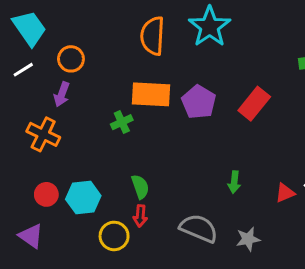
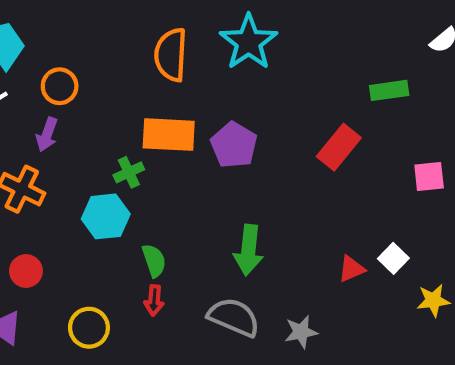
red rectangle: (254, 104) -> (339, 147), moved
green arrow: (234, 182) -> (249, 250), moved, size x1.6
cyan hexagon: (83, 197) -> (106, 216), moved
yellow circle: (114, 236) -> (89, 328), moved

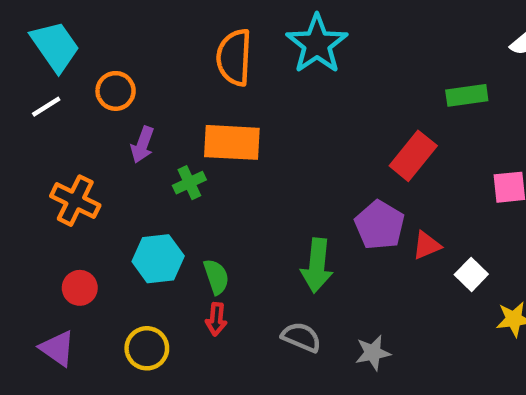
purple arrow: (47, 135) -> (142, 145), moved
purple pentagon: (234, 145) -> (380, 225), moved
cyan hexagon: (106, 216) -> (158, 259), moved
red triangle: (351, 269) -> (427, 245), moved
gray semicircle: (234, 317) -> (301, 337), size x0.7

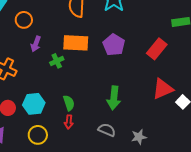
purple pentagon: (380, 225) -> (114, 45), moved
red triangle: (427, 245) -> (163, 89), size x1.6
cyan hexagon: (158, 259) -> (34, 104), moved

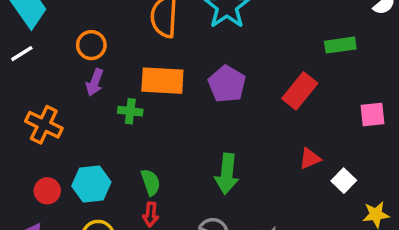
orange circle: (24, 20) -> (91, 45), moved
green cross: (57, 61) -> (130, 111), turned 32
red triangle: (163, 89) -> (310, 159), size x0.6

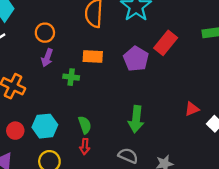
orange rectangle: (162, 81) -> (93, 57), size x0.7
red rectangle: (300, 91) -> (166, 43), moved

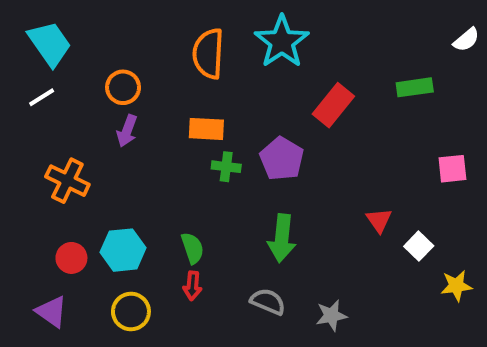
purple pentagon: (136, 59) -> (282, 159), moved
green cross: (71, 77) -> (226, 167), moved
red triangle: (192, 109) -> (379, 220), turned -42

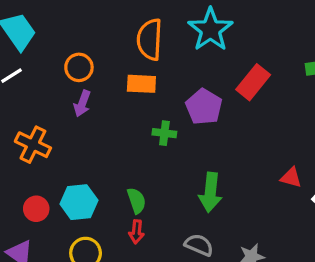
orange rectangle: (206, 129) -> (141, 84), moved
purple pentagon: (282, 159) -> (204, 107), moved
red triangle: (379, 220) -> (291, 178), turned -40

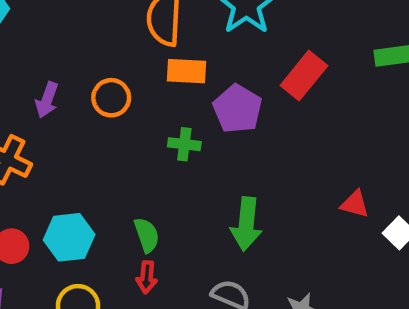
orange circle: (79, 67) -> (111, 98), moved
orange rectangle: (141, 84) -> (187, 71), moved
purple arrow: (82, 104) -> (47, 100), moved

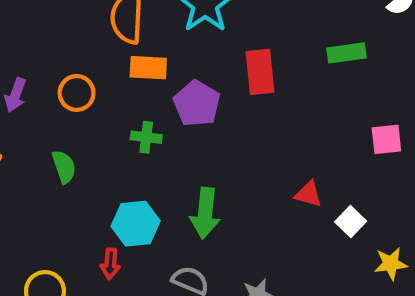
red rectangle: (304, 76) -> (260, 72), turned -45
green semicircle: (147, 235) -> (64, 167), moved
cyan hexagon: (69, 237) -> (136, 224), moved

